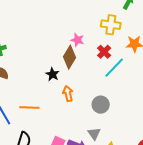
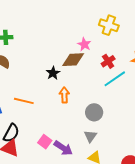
yellow cross: (111, 25) -> (109, 25), moved
brown diamond: (69, 57) -> (73, 60), turned 45
gray triangle: (94, 134) -> (90, 136), moved

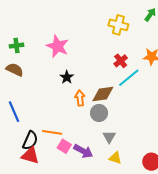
pink star: (84, 44) -> (58, 46), moved, size x1.6
brown diamond: (73, 60) -> (103, 94), moved
orange line: (24, 101) -> (52, 132), moved
gray circle: (94, 112) -> (99, 113), moved

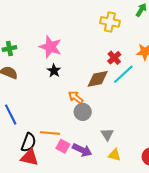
black star: (67, 77) -> (54, 71), moved
brown diamond: (103, 94) -> (98, 79), moved
orange arrow: (80, 98) -> (76, 97), turned -42
gray circle: (99, 113) -> (83, 112), moved

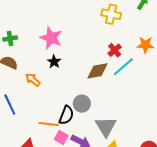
orange arrow: (76, 97) -> (33, 80), moved
gray triangle: (107, 134) -> (106, 127), size x1.6
black semicircle: (29, 142) -> (66, 115), moved

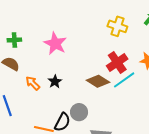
red cross: (115, 50) -> (117, 62), size x1.5
black star: (54, 62) -> (55, 82), moved
brown diamond: (97, 71) -> (98, 81), turned 35

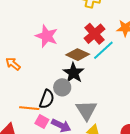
pink star: (55, 44) -> (47, 36), moved
black star: (55, 82) -> (73, 73), moved, size x1.5

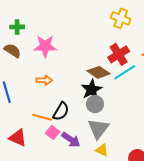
pink star: (47, 36) -> (45, 46), moved, turned -30
orange arrow: (13, 64) -> (44, 80), moved, turned 133
gray circle: (62, 87) -> (95, 104), moved

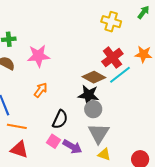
orange arrow: (44, 80) -> (41, 90), turned -49
black star: (92, 90) -> (89, 95), turned -30
orange line: (42, 117) -> (17, 126), moved

